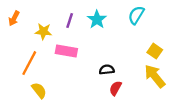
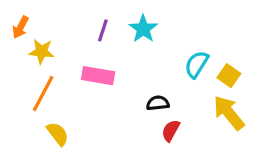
cyan semicircle: (136, 15) -> (197, 64), moved
yellow star: (43, 31) -> (41, 51), moved

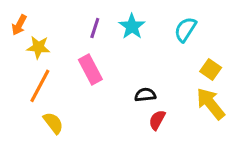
cyan semicircle: (197, 64) -> (185, 29), moved
pink rectangle: (98, 76) -> (90, 70), turned 52

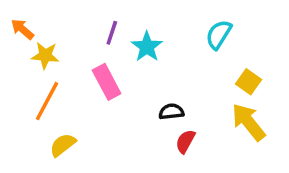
orange arrow: (19, 25) -> (22, 29), turned 102
cyan star: (132, 26) -> (147, 47), moved
yellow semicircle: (53, 123) -> (63, 145), turned -90

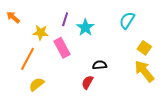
yellow star: (45, 56) -> (41, 33), moved
red semicircle: (185, 141) -> (87, 82), moved

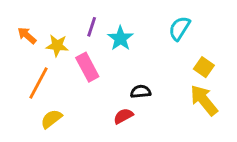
orange arrow: (13, 17) -> (27, 35), moved
red semicircle: (87, 82) -> (123, 116), turned 32

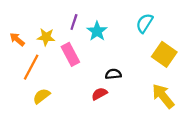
orange arrow: (27, 35) -> (17, 39), moved
yellow square: (204, 67) -> (164, 54), size x1.5
yellow arrow: (204, 100) -> (163, 96), moved

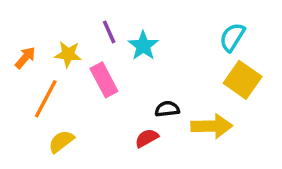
purple line: (74, 22) -> (109, 32), turned -42
cyan semicircle: (145, 23) -> (232, 37), moved
orange arrow: (17, 39) -> (25, 58), turned 91
yellow arrow: (163, 96) -> (212, 126), moved, turned 128

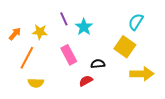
pink rectangle: (104, 80) -> (69, 55), moved
yellow square: (243, 80) -> (125, 47), moved
yellow arrow: (212, 126) -> (142, 74), moved
yellow semicircle: (61, 141) -> (36, 83), turned -140

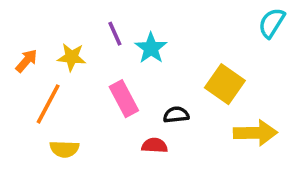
cyan semicircle: (136, 22) -> (272, 23), moved
red semicircle: (86, 81) -> (155, 145), turned 32

